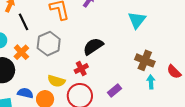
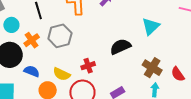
black semicircle: (93, 46) -> (120, 47), moved
red semicircle: (174, 72) -> (178, 74), moved
blue semicircle: (25, 93) -> (32, 71), moved

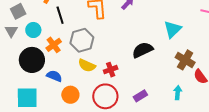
brown cross: (152, 68) -> (185, 60), moved
yellow semicircle: (62, 74) -> (87, 65), moved

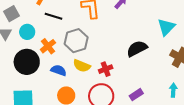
black line: (60, 15) -> (53, 16), turned -54
blue semicircle: (54, 76) -> (59, 70), moved

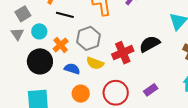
red cross: (106, 69) -> (123, 53), moved, size x1.5

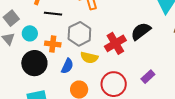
orange cross: (61, 45) -> (53, 44), turned -35
blue semicircle: (72, 69) -> (67, 66), turned 105

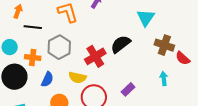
yellow semicircle: (89, 58) -> (77, 78), moved

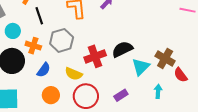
cyan triangle: (146, 18) -> (141, 67), moved
black line: (33, 27) -> (39, 16), turned 54

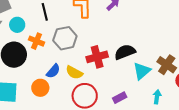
blue semicircle: (44, 70) -> (53, 71), moved
orange circle: (51, 95) -> (40, 88), moved

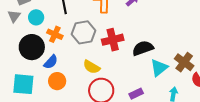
red cross: (97, 57) -> (113, 40), moved
blue semicircle: (53, 71) -> (51, 62), moved

